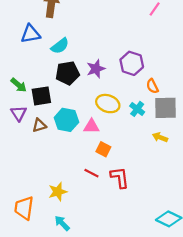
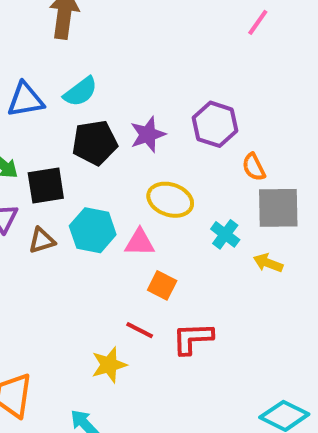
blue triangle: (31, 34) -> (25, 100), moved
cyan cross: (137, 109) -> (225, 234), moved
red L-shape: (120, 178) -> (193, 338), turned -85
yellow star: (58, 192) -> (109, 365), moved

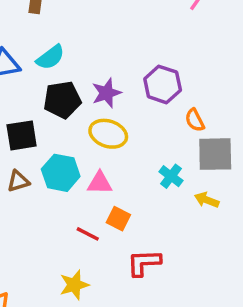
yellow ellipse: (170, 200) -> (108, 134), moved
red line: (140, 330) -> (88, 234), moved

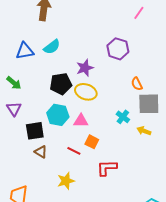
purple hexagon: (163, 84) -> (118, 49), moved
black pentagon: (62, 100) -> (61, 84), moved
black square: (22, 135) -> (35, 131), moved
brown triangle: (18, 181) -> (41, 152), moved, turned 48

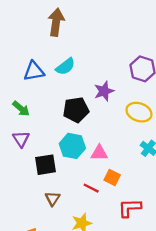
yellow ellipse: (86, 92) -> (139, 112), moved
brown triangle: (41, 152) -> (53, 199), moved, turned 32

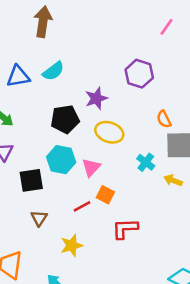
yellow ellipse: (139, 112) -> (109, 132), moved
pink triangle: (99, 153) -> (91, 167), turned -48
red line: (91, 188) -> (82, 206), turned -56

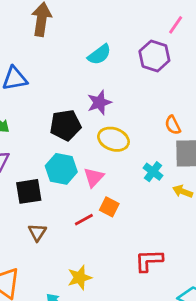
cyan semicircle: (53, 71) -> (99, 55), moved
purple hexagon: (139, 74) -> (154, 56), moved
red L-shape: (125, 229) -> (149, 261), moved
yellow star: (72, 245) -> (80, 278), moved

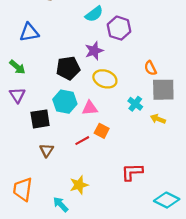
purple hexagon: (154, 56) -> (119, 28), moved
pink triangle: (94, 177) -> (90, 108), turned 42

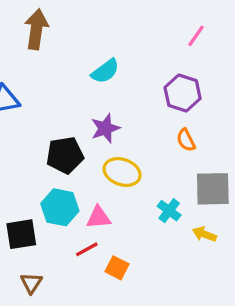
purple hexagon: (119, 28) -> (183, 93), moved
orange semicircle: (150, 68) -> (186, 140), moved
orange square: (102, 131) -> (117, 268), moved
red line: (82, 141) -> (87, 249), moved

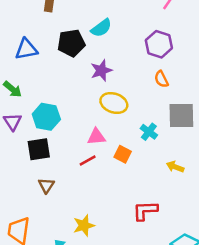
black pentagon: (65, 155) -> (71, 43), moved
cyan hexagon: (60, 207) -> (46, 117), moved
yellow arrow: (204, 234) -> (175, 167), moved
orange square: (117, 268) -> (123, 154), moved

